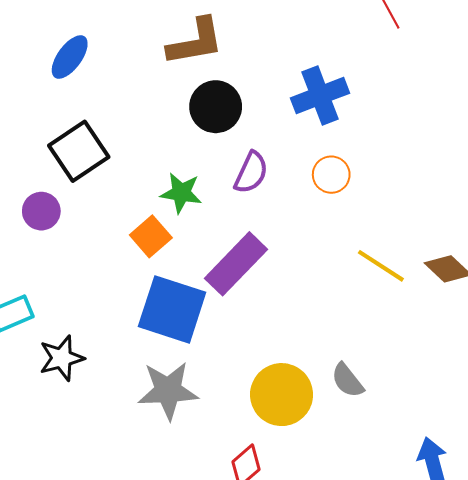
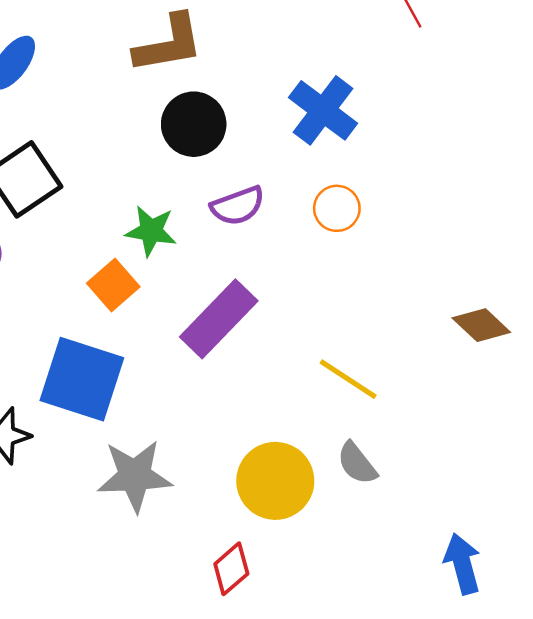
blue cross: (320, 96) -> (323, 110), turned -32
purple semicircle: (251, 173) -> (238, 206), turned 45
yellow line: (381, 266) -> (348, 379), moved
blue square: (172, 309) -> (82, 379), moved

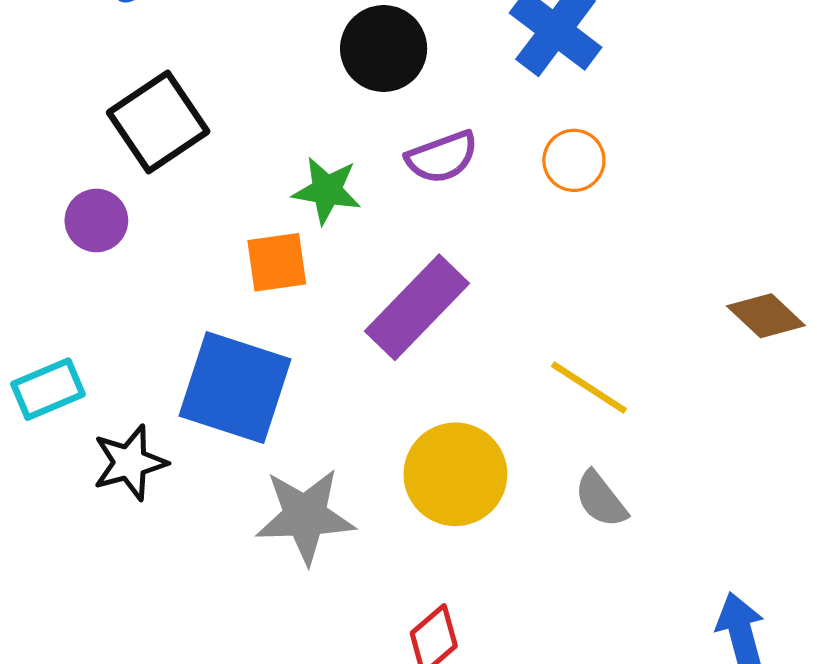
orange square: (113, 285) -> (277, 262), turned 33
yellow circle: (275, 481) -> (455, 474), moved

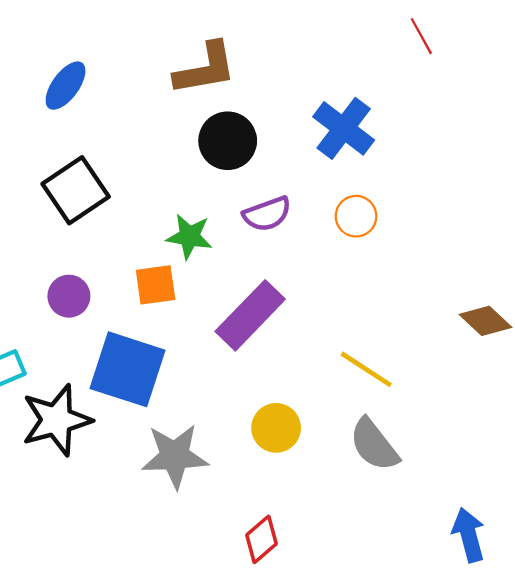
purple circle: (96, 220) -> (69, 296), moved
black star: (130, 463) -> (56, 420), size x1.4
yellow circle: (455, 474) -> (276, 428), size x0.7
gray semicircle: (601, 499) -> (374, 445), size x1.4

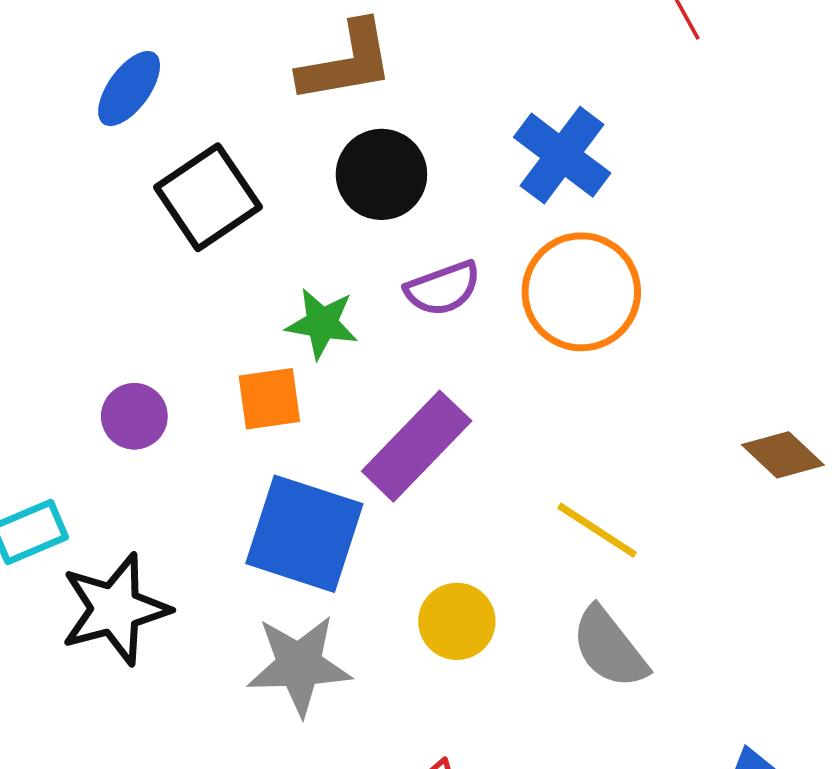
black square: (76, 190) -> (208, 197), moved
orange circle: (356, 216) -> (581, 292), size x1.8
blue square: (127, 369) -> (304, 534), moved

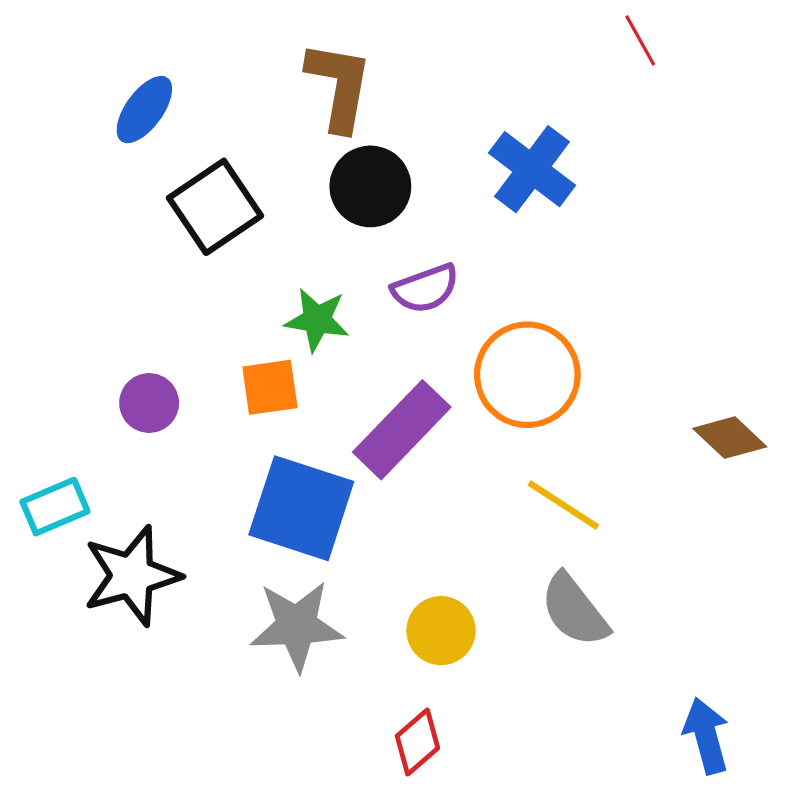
brown L-shape: (346, 62) -> (339, 86), turned -70
orange circle: (581, 292) -> (527, 375), moved
yellow circle: (457, 621) -> (441, 631), moved

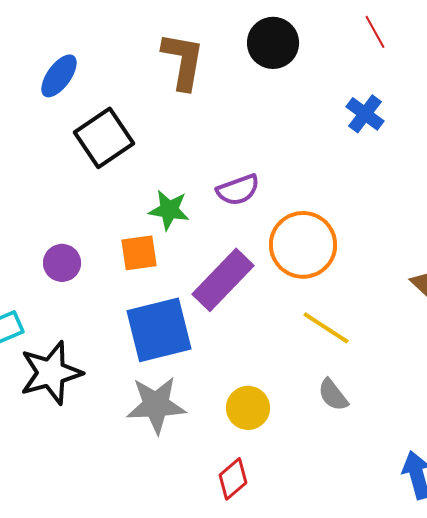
blue cross: (532, 169) -> (365, 114), moved, size x0.7
black circle: (370, 186) -> (273, 43), moved
blue square: (301, 508) -> (159, 330), turned -32
gray semicircle: (574, 610) -> (333, 395), size x0.7

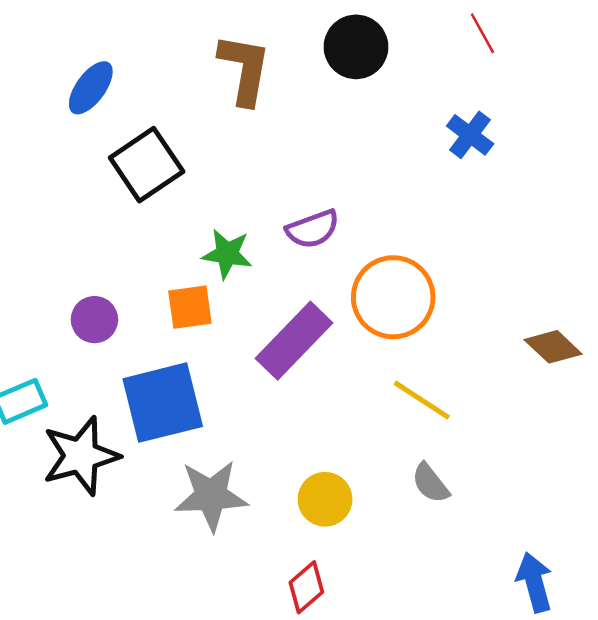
blue square: (159, 330) -> (163, 403), moved

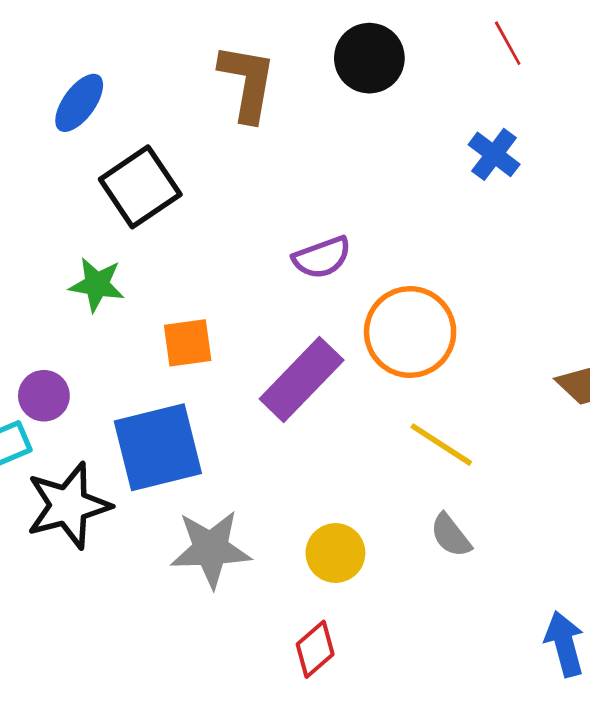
green star: (227, 254) -> (97, 285), moved
purple circle: (94, 320) -> (44, 396), moved

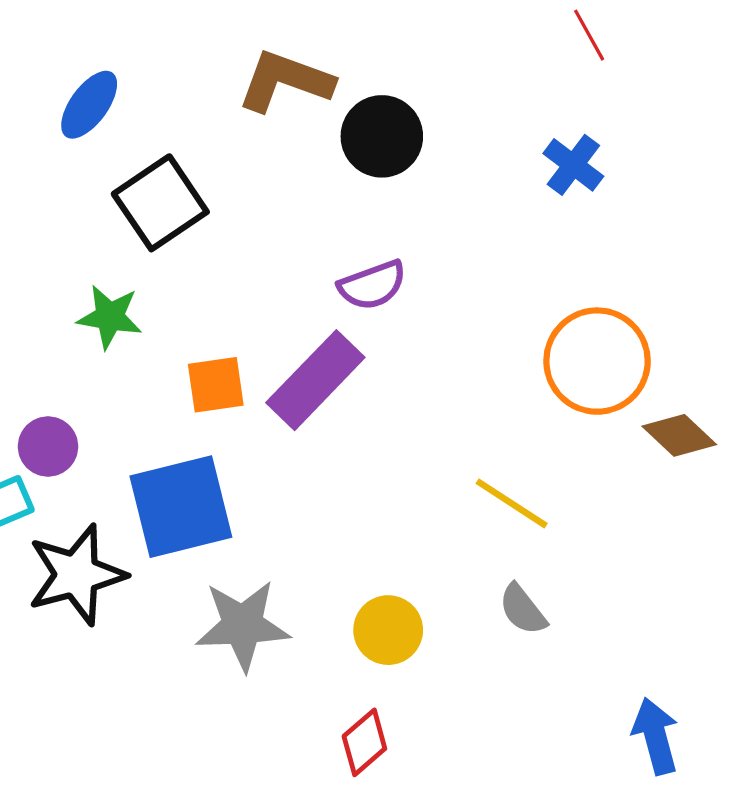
black circle: (369, 58) -> (382, 136), moved
brown L-shape: (247, 83) -> (285, 81), turned -80
orange circle: (410, 332) -> (597, 361), moved
purple rectangle: (302, 379) -> (315, 380), moved

